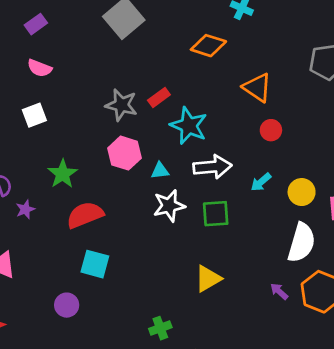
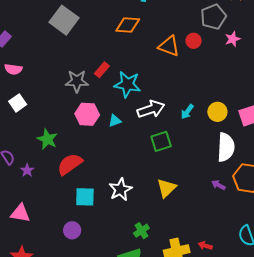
red circle: (271, 130) -> (194, 41), moved
white star: (169, 206) -> (120, 189), moved

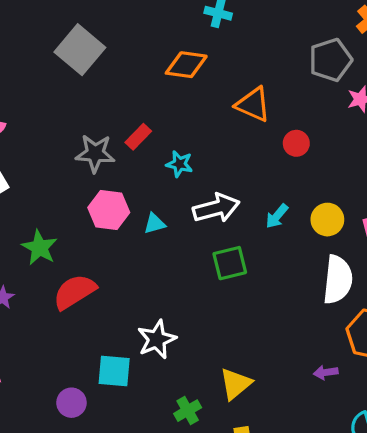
red circle: (194, 41) -> (296, 143), moved
cyan star: (127, 84) -> (179, 164), size x0.6
purple arrow: (218, 185) -> (326, 372), moved, turned -40
yellow triangle: (167, 188) -> (235, 384), moved
cyan square: (85, 197) -> (114, 371), moved

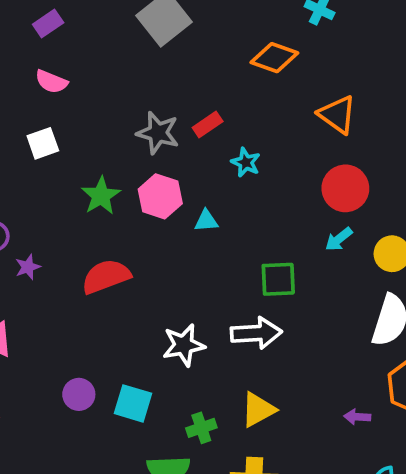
red circle: (296, 143) -> (345, 188), moved, size x1.6
white arrow: (216, 208) -> (256, 333), moved
green star: (39, 248) -> (101, 196), moved
cyan square: (114, 371) -> (133, 403), moved

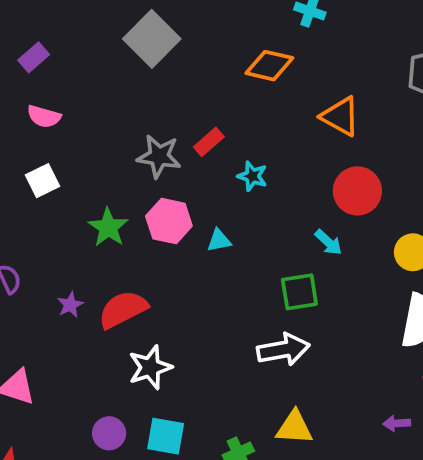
cyan arrow: (339, 239) -> (328, 242), moved, turned -92
purple star: (28, 267) -> (70, 305), moved
white star: (184, 345) -> (150, 367), moved
yellow triangle: (258, 410) -> (294, 428), turned 39

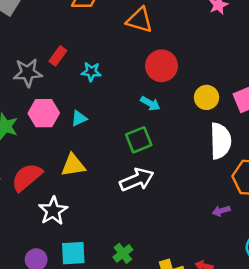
yellow triangle: (294, 428) -> (73, 165), moved

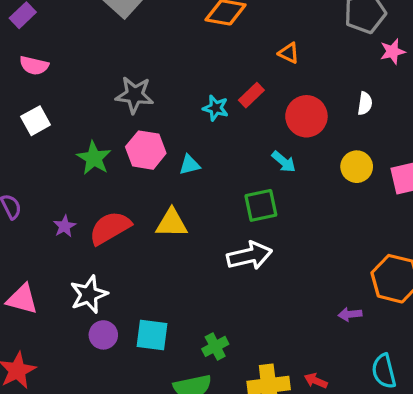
orange triangle: (140, 20) -> (289, 53), size x0.6
red rectangle: (58, 56) -> (251, 95), moved
white semicircle: (220, 141) -> (365, 103), moved, size x0.5
white star: (53, 211) -> (89, 294), moved

